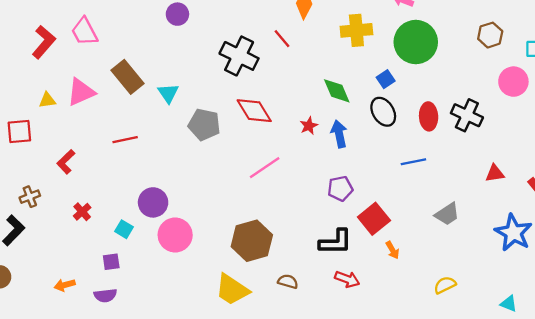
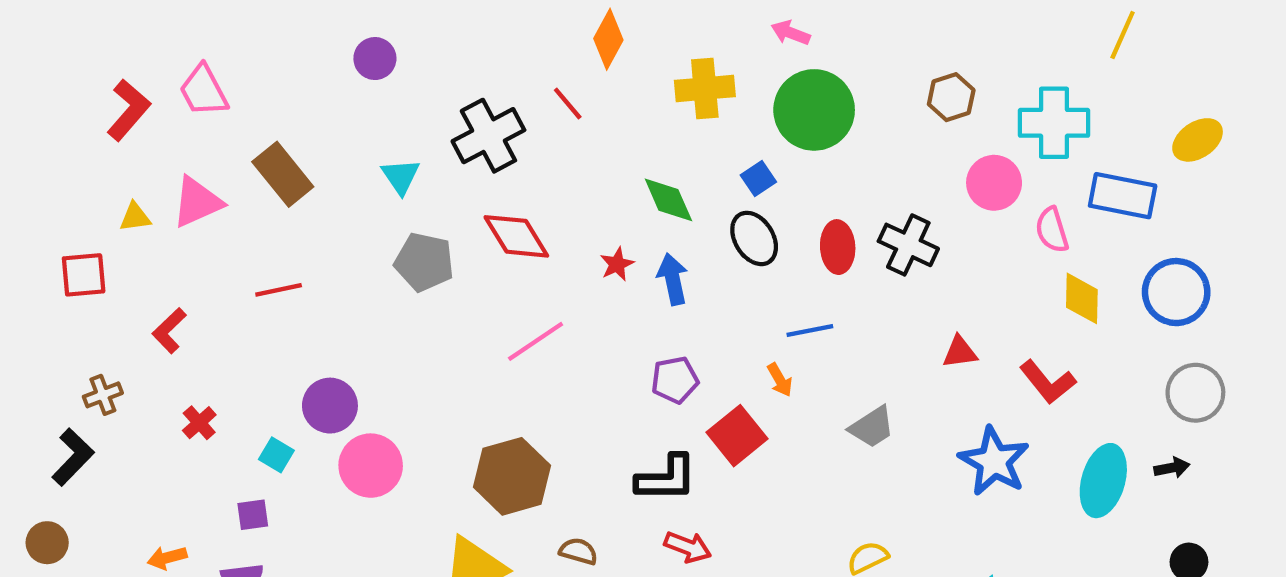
black cross: (239, 56) -> (488, 136), turned 36
cyan triangle: (168, 93) -> (401, 176), moved
orange arrow: (393, 250) -> (780, 380), moved

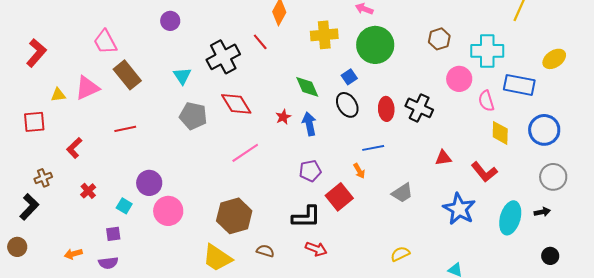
pink trapezoid: (204, 91) -> (105, 42), moved
red L-shape: (129, 110) -> (36, 53), moved

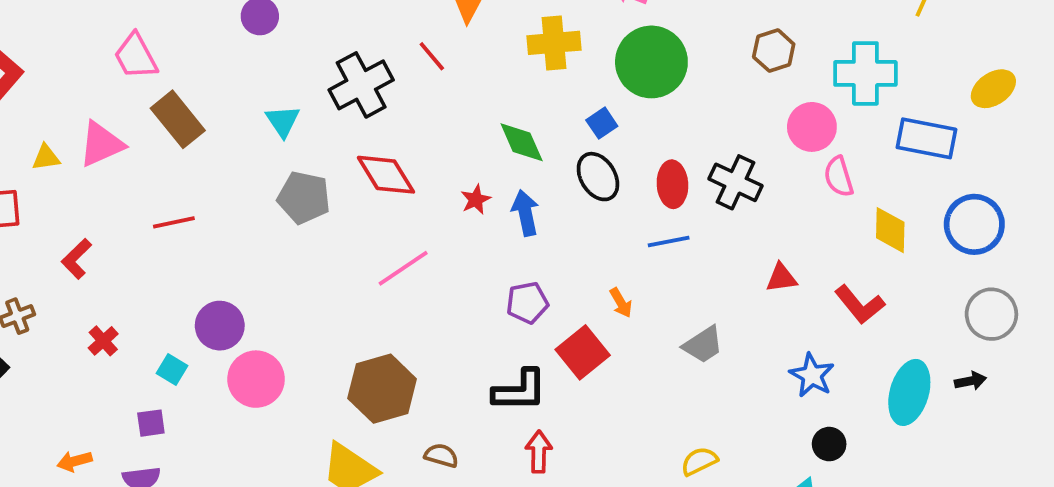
pink semicircle: (486, 101) -> (839, 177), moved
blue line: (373, 148) -> (669, 242), moved
blue star: (459, 209) -> (812, 375), size x0.7
red arrow: (316, 249) -> (539, 452), turned -110
black circle: (550, 256) -> (829, 444), moved

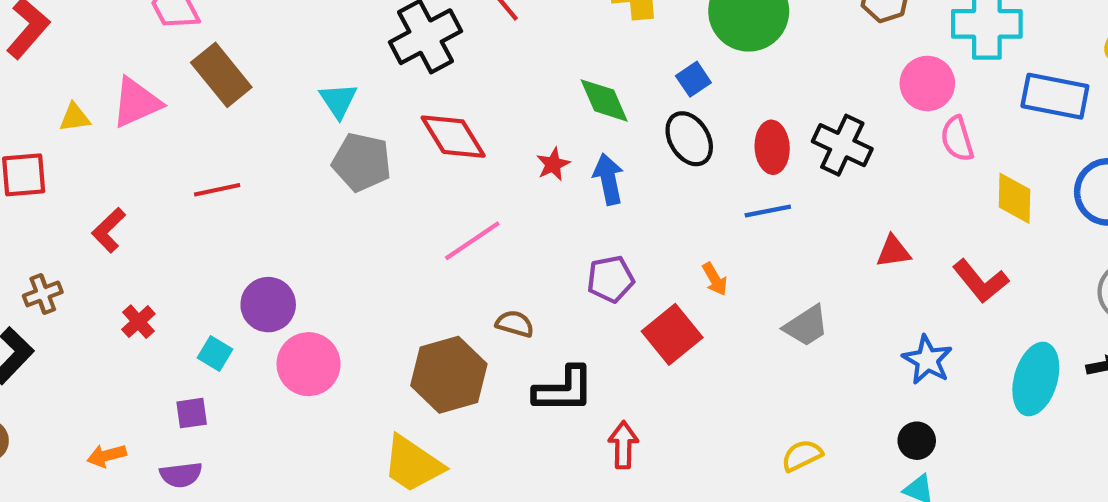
cyan triangle: (283, 121) -> (338, 100), moved
black L-shape: (520, 391) -> (564, 390), moved
black circle: (829, 444) -> (917, 441), moved
brown semicircle: (441, 455) -> (515, 324), moved

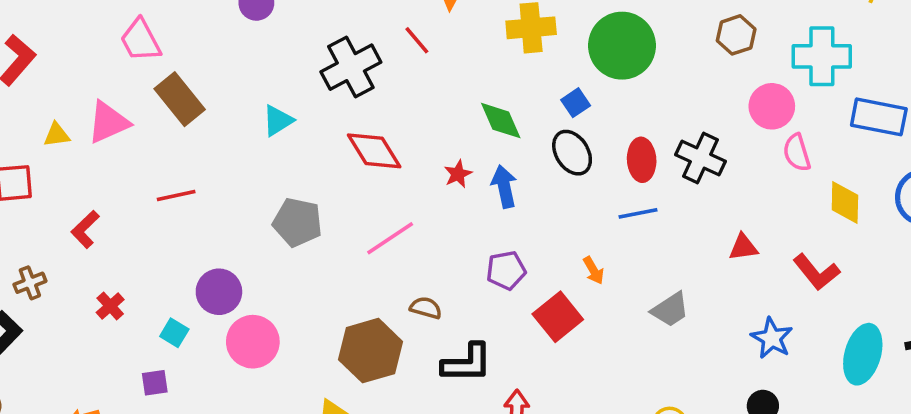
cyan triangle: (338, 100) -> (278, 121), turned 32
gray pentagon: (362, 162) -> (297, 222), moved

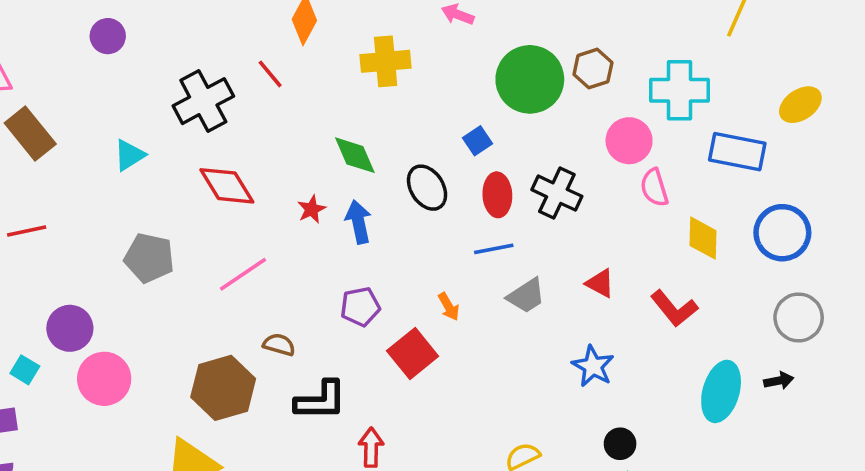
green circle: (622, 46) -> (530, 79), moved
blue square: (576, 103) -> (478, 141), moved
red triangle: (743, 247) -> (600, 283), turned 36
gray trapezoid: (670, 310) -> (526, 296), moved
blue star: (772, 338) -> (593, 366), moved

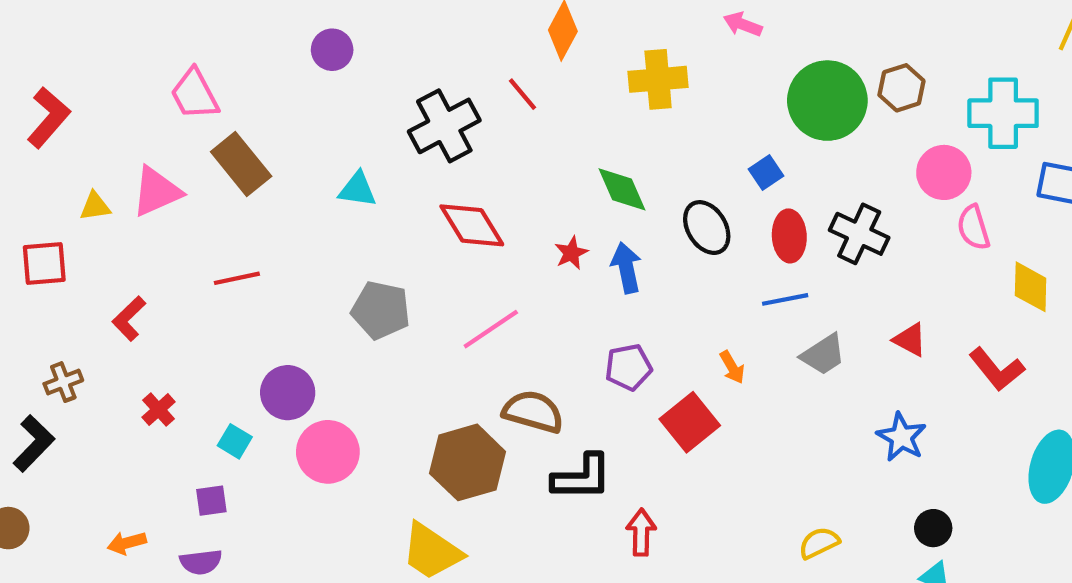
cyan triangle: (129, 155) -> (358, 189), turned 40
brown semicircle: (279, 345) -> (533, 412), size x1.6

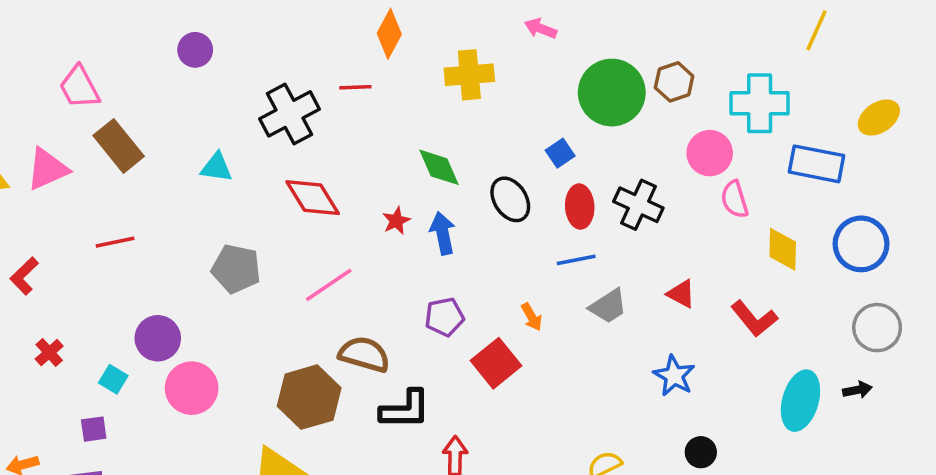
red line: (523, 94) -> (355, 87), turned -52

